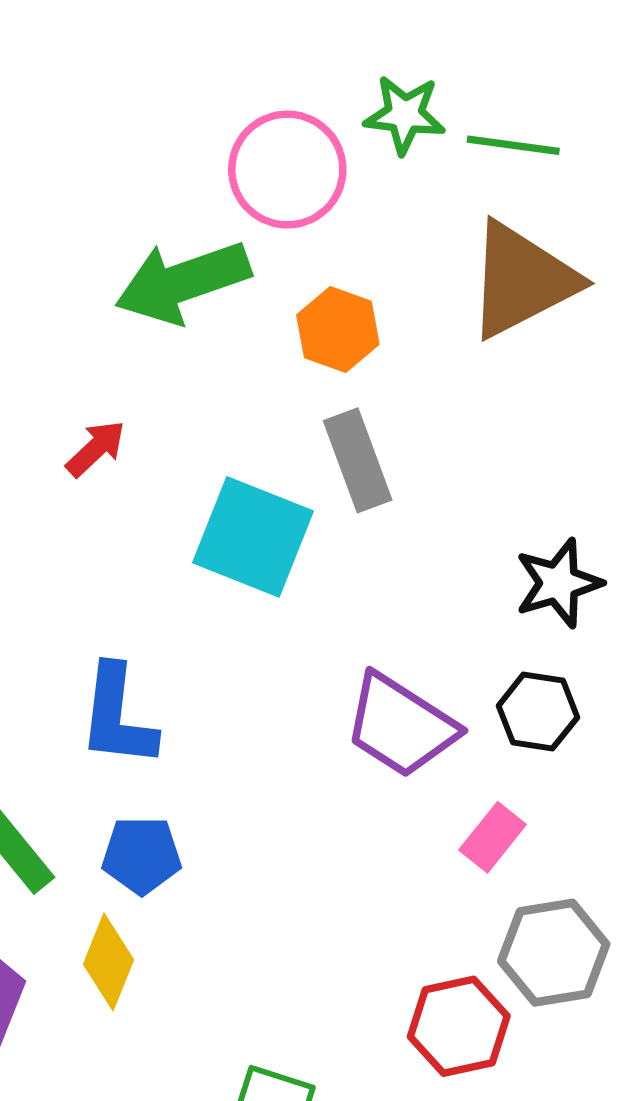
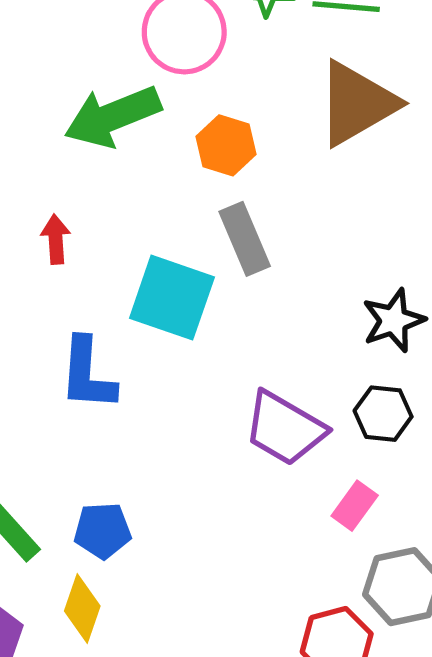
red arrow: (96, 449) -> (56, 239), turned -48
blue L-shape: (117, 716) -> (87, 374), moved

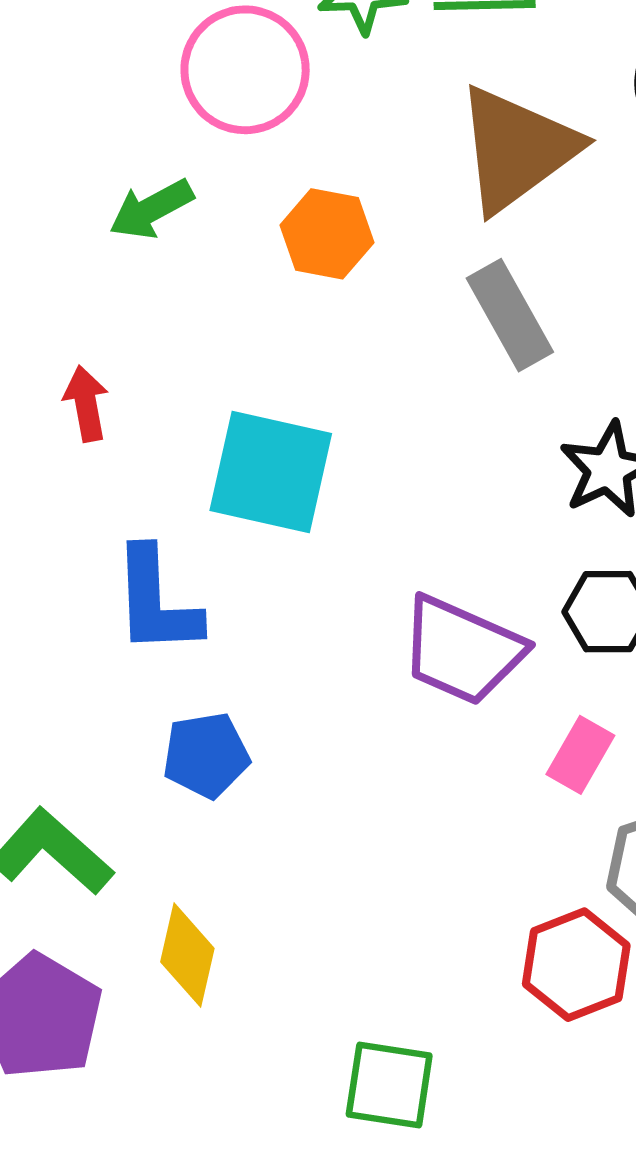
green arrow: (113, 116) -> (151, 209), size x0.6
gray rectangle: (245, 239) -> (510, 315), moved
blue pentagon: (103, 531) -> (206, 755), moved

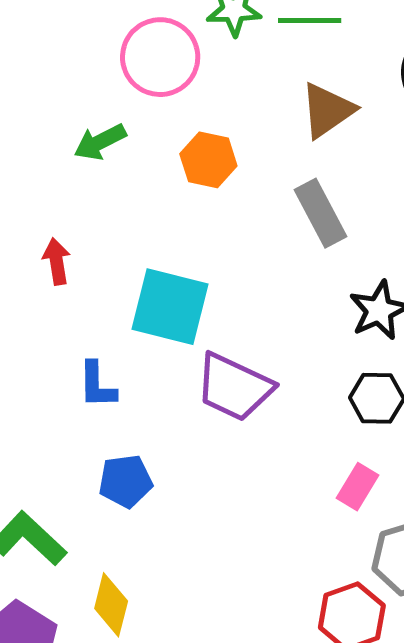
brown triangle: (517, 149) -> (327, 110), size x0.7
blue L-shape: (156, 601) -> (97, 385), size x0.7
purple trapezoid: (462, 650) -> (234, 387), moved

